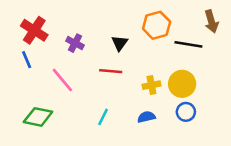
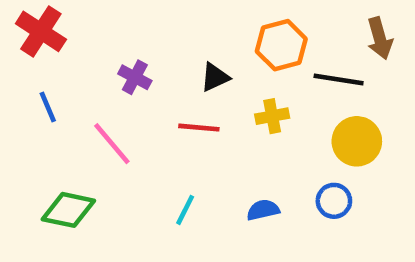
red cross: (34, 30) -> (41, 31), moved
black triangle: (120, 43) -> (215, 77), turned 30
yellow circle: (182, 84) -> (357, 141), moved
yellow cross: (151, 85) -> (272, 116), moved

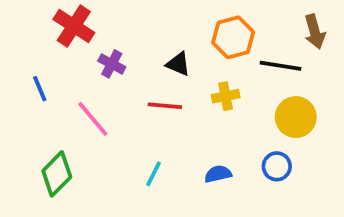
red cross: (41, 31) -> (74, 26), moved
black triangle: (215, 77) -> (178, 64), turned 48
green diamond: (68, 210) -> (57, 174), turned -57

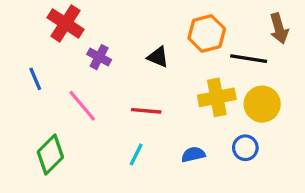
yellow cross: (226, 96) -> (217, 97), moved, size x1.5
red line: (165, 106) -> (146, 111), moved

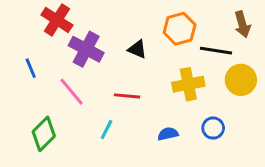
purple cross: (99, 57) -> (86, 49), size x1.6
yellow circle: (262, 104) -> (241, 80), moved
cyan line: (136, 154) -> (107, 129), moved

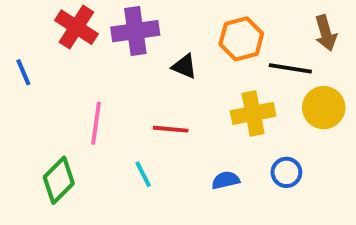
purple cross: (86, 49) -> (135, 31), moved, turned -36
blue line: (31, 68) -> (23, 72), moved
pink line: (72, 92) -> (96, 123), turned 48
cyan line: (107, 129) -> (143, 174), turned -54

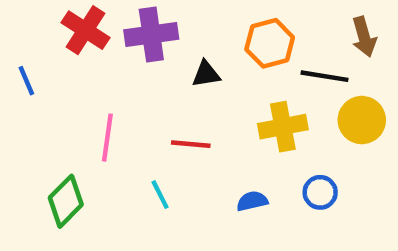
black triangle: (184, 66) -> (206, 74), turned -32

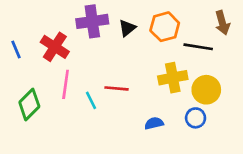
red cross: (86, 30) -> (55, 47), moved
black triangle: (206, 74) -> (127, 28), moved, turned -30
yellow circle: (362, 120) -> (206, 90), moved
cyan line: (160, 195) -> (91, 100), moved
green diamond: (66, 201) -> (29, 104), moved

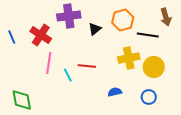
black triangle: (127, 28) -> (95, 29), moved
green diamond: (29, 104) -> (22, 100), moved, turned -55
blue circle: (196, 118) -> (149, 97), moved

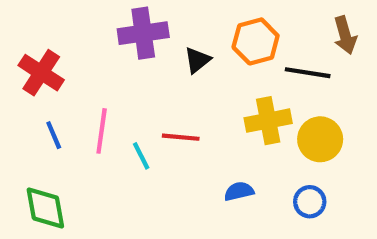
red cross: (41, 35) -> (41, 73), moved
blue line: (12, 37) -> (54, 135), moved

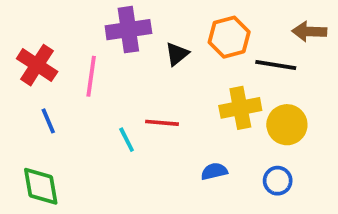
brown arrow: (345, 35) -> (309, 31), turned 108
pink line: (102, 131) -> (91, 76), moved

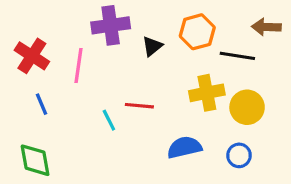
blue semicircle: (214, 171) -> (184, 147), size x1.5

